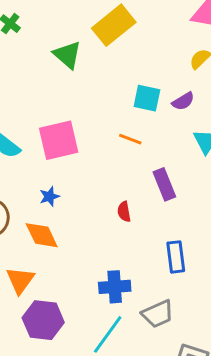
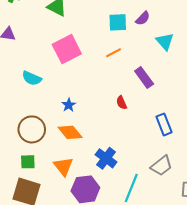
orange line: (130, 139) -> (113, 53), turned -35
pink square: (59, 140) -> (67, 49), moved
blue cross: (115, 287) -> (106, 158), moved, turned -35

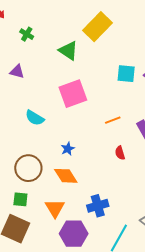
orange line: (113, 53) -> (113, 120), moved
blue cross: (106, 158) -> (98, 206), turned 30

